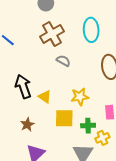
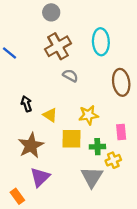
black arrow: (23, 86) -> (26, 104), size x0.6
brown star: (27, 125) -> (31, 146), size x1.6

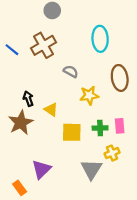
brown cross: (58, 46) -> (44, 45), moved
yellow star: (88, 115) -> (89, 95), moved
brown star: (31, 146) -> (21, 123), moved
green cross: (97, 147) -> (100, 128), moved

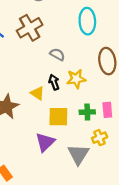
black arrow: (28, 99) -> (54, 82), moved
purple triangle: (41, 169) -> (45, 142), moved

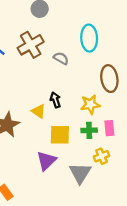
gray semicircle: (57, 54) -> (61, 58), moved
yellow star: (76, 79) -> (90, 104), moved

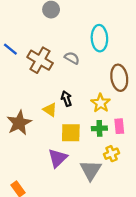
brown cross: (31, 45) -> (40, 60), moved, turned -30
yellow star: (90, 104) -> (101, 103), turned -30

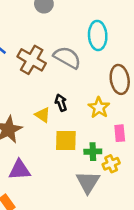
gray semicircle: (72, 58) -> (67, 57), size x1.6
green cross: (99, 128) -> (93, 152), moved
purple triangle: (58, 158) -> (19, 170), moved, turned 40

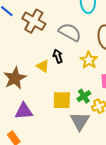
gray semicircle: (67, 57) -> (70, 32), moved
yellow square: (66, 141) -> (62, 100), moved
green cross: (93, 152) -> (84, 96), turned -32

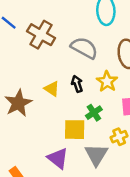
black arrow: (58, 56) -> (77, 84), moved
green cross: (84, 96) -> (94, 113), moved
purple triangle: (24, 111) -> (58, 158), moved, turned 42

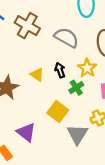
green cross: (94, 113) -> (76, 88), moved
yellow square: (75, 130) -> (58, 112), turned 36
purple triangle: (58, 158) -> (26, 132), moved

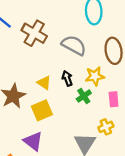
yellow star: (87, 68) -> (95, 76), turned 30
yellow square: (58, 112) -> (42, 110), moved, turned 30

